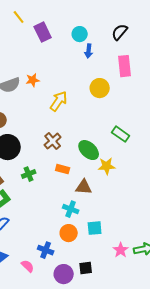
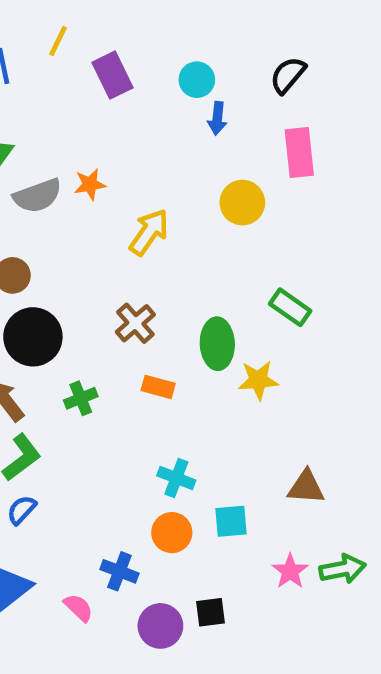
yellow line: (19, 17) -> (58, 41), turned 64
green ellipse: (89, 150) -> (217, 344), turned 45
brown triangle: (84, 187) -> (306, 487), moved

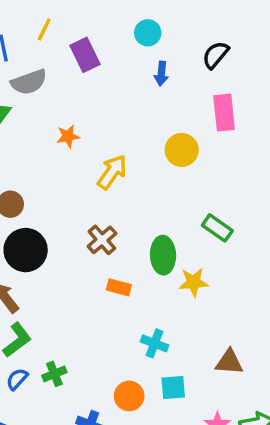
cyan circle: (197, 80) -> (148, 33), moved
blue arrow: (217, 118) -> (161, 74), moved
gray semicircle: (38, 196) -> (29, 82), moved
green cross: (81, 398) -> (54, 374), moved
cyan cross: (176, 478) -> (155, 343), moved

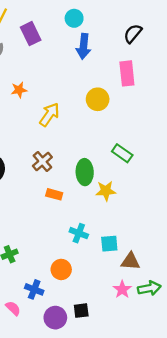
black semicircle: (216, 55) -> (133, 34), moved
blue arrow: (161, 74) -> (84, 46), size x1.5
brown triangle: (229, 362) -> (130, 261), moved
cyan square: (173, 387) -> (109, 244), moved

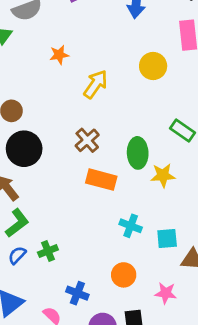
orange rectangle: (54, 194) -> (101, 180), size x1.5
orange circle: (61, 269) -> (124, 275), moved
pink star: (122, 289) -> (166, 293), moved, turned -30

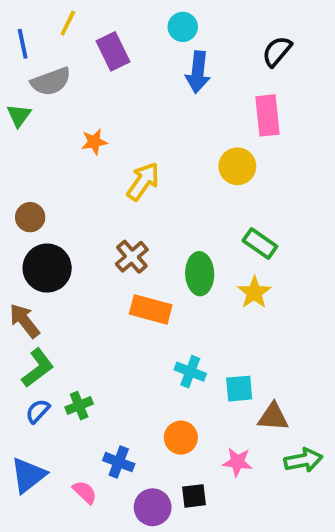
yellow circle: (153, 66) -> (237, 166), moved
yellow star: (163, 175) -> (254, 293), moved, turned -30

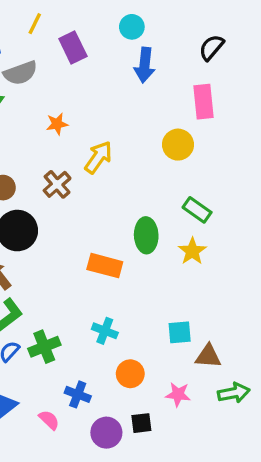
brown cross: (132, 257) -> (57, 184), moved
cyan cross: (190, 372) -> (105, 331), moved
green cross: (79, 406) -> (44, 347), size x1.4

